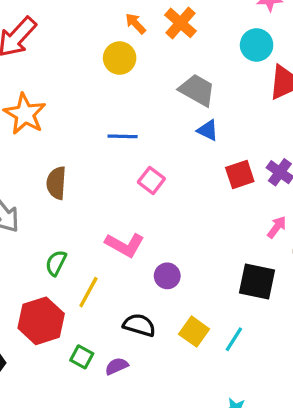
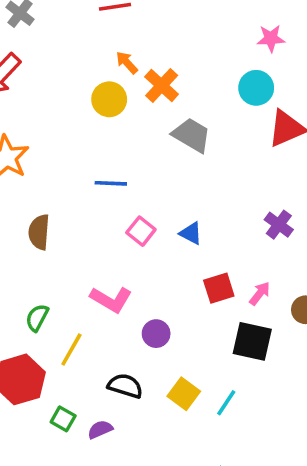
orange cross: (180, 23) -> (162, 86), moved
blue triangle: (208, 130) -> (191, 233), moved
red square: (240, 174) -> (219, 288), moved
pink arrow: (277, 227) -> (260, 293), moved

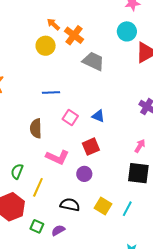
brown semicircle: (39, 232) -> (36, 128), moved
red square: (219, 288) -> (91, 147), moved

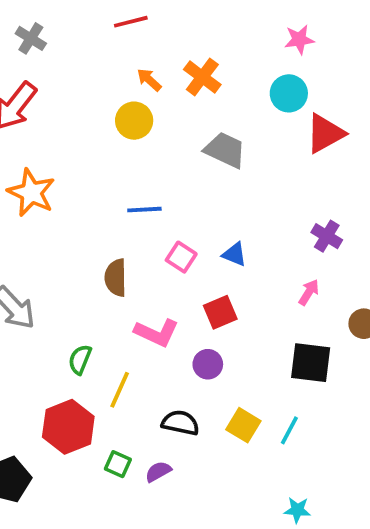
orange cross: (74, 35) -> (202, 77), moved
pink arrow: (140, 146) -> (309, 292), moved

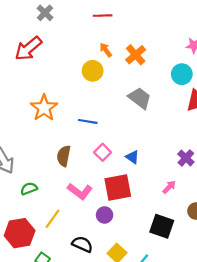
orange star: (31, 193) -> (44, 108), moved
red square: (220, 312) -> (118, 188), size x1.5
green semicircle: (80, 359) -> (29, 189), moved, turned 35

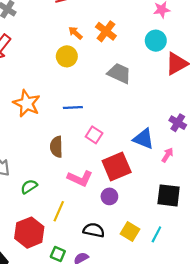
blue triangle: (132, 157) -> (144, 139), moved, size x1.5

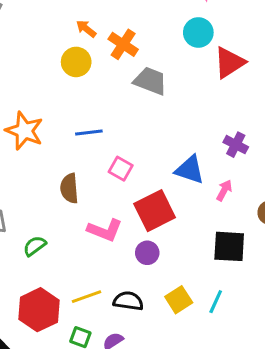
orange cross: (106, 31) -> (123, 44), moved
yellow line: (59, 211) -> (86, 297), moved, turned 50
yellow square: (130, 231) -> (179, 300), turned 30

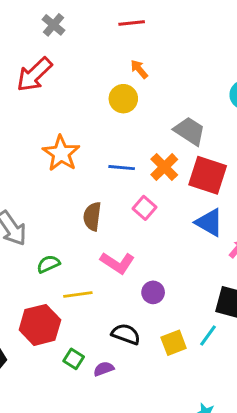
orange cross: (123, 44) -> (164, 167), moved
red square: (155, 211) -> (208, 175), moved, turned 33
yellow line: (86, 297) -> (78, 295), moved
cyan line: (216, 302) -> (208, 336), moved

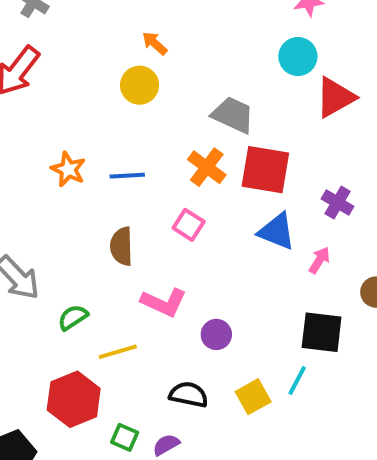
orange star: (61, 153) -> (68, 169), size x0.7
blue line: (122, 168) -> (127, 176), moved

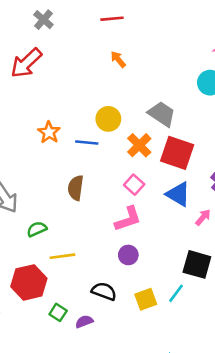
yellow circle: (140, 85) -> (108, 119), moved
pink square: (189, 225) -> (134, 185), moved
pink L-shape: (164, 302) -> (128, 219), moved, turned -52

